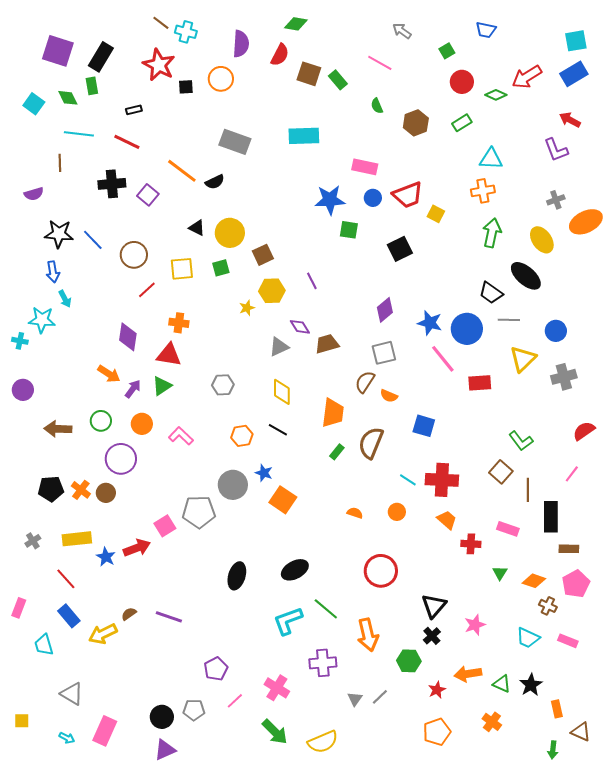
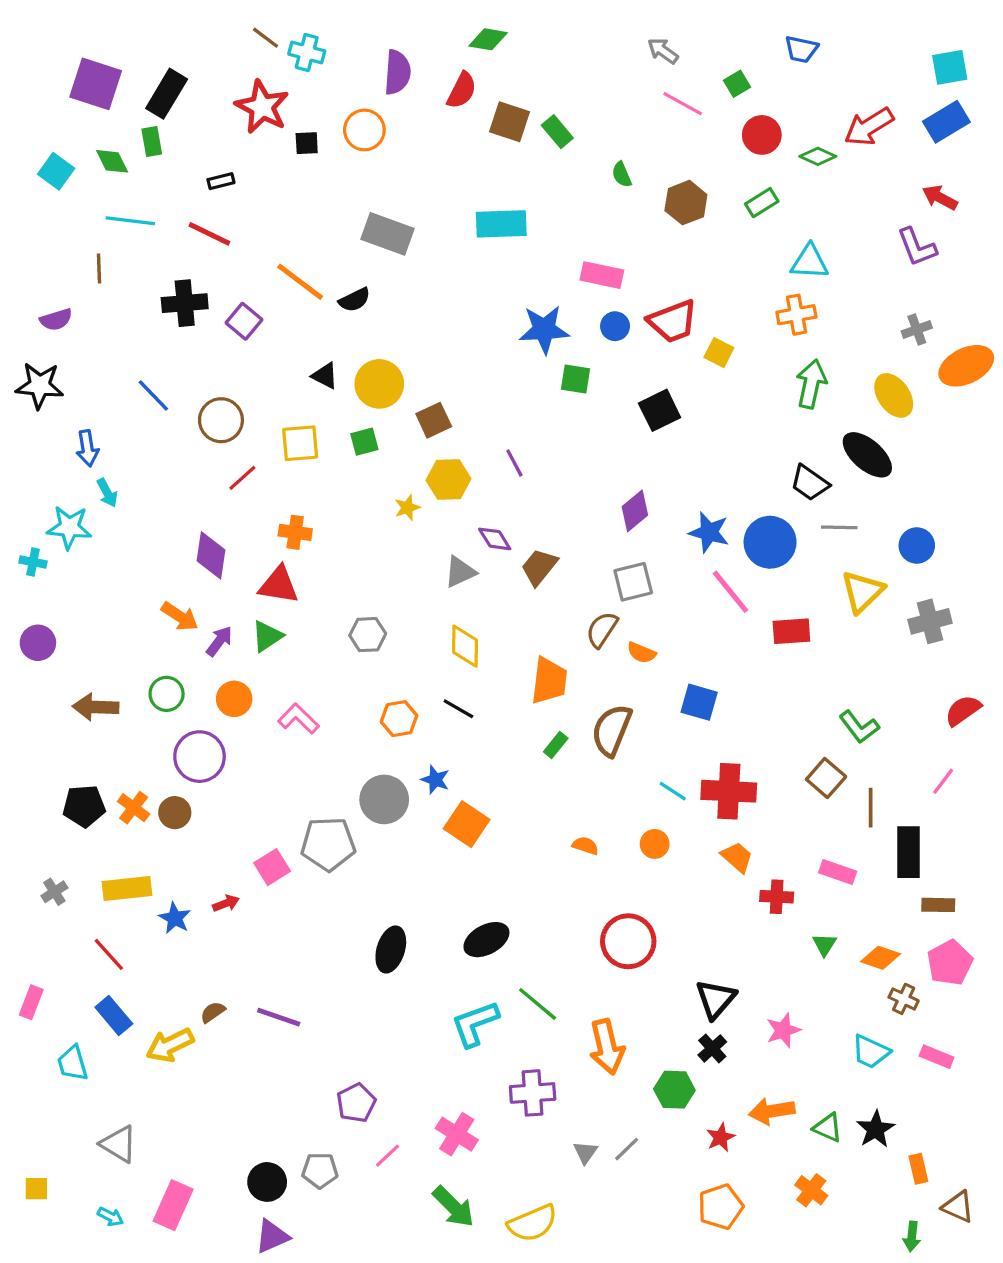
pink line: (380, 63) -> (683, 104), moved
black star: (59, 234) -> (40, 386), moved
brown trapezoid: (327, 344) -> (539, 567), turned -35
red arrow: (137, 548) -> (226, 903), size x0.6

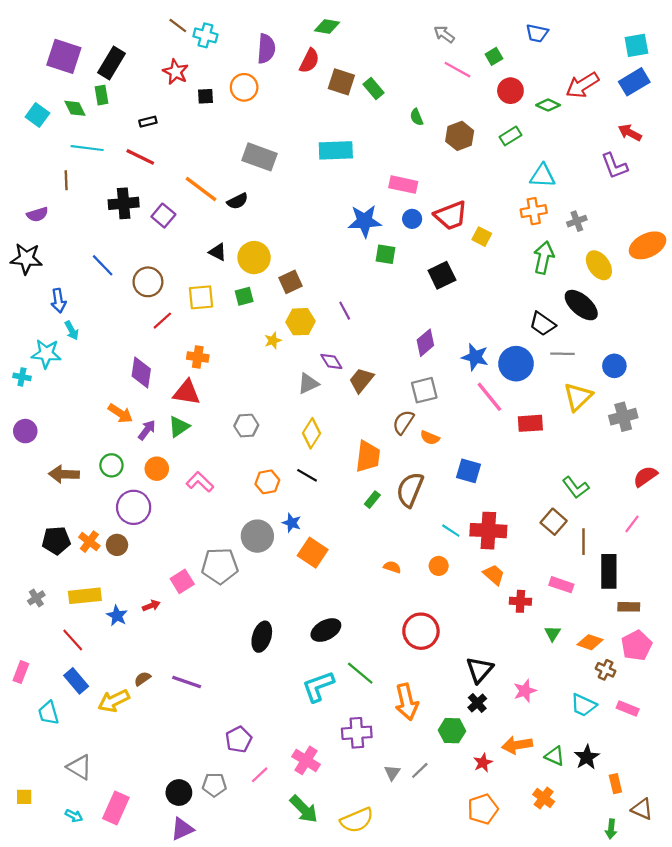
red star: (262, 107) -> (176, 72), size x0.7
gray cross: (917, 330) -> (577, 221), moved
yellow diamond: (465, 646) -> (312, 433), turned 32

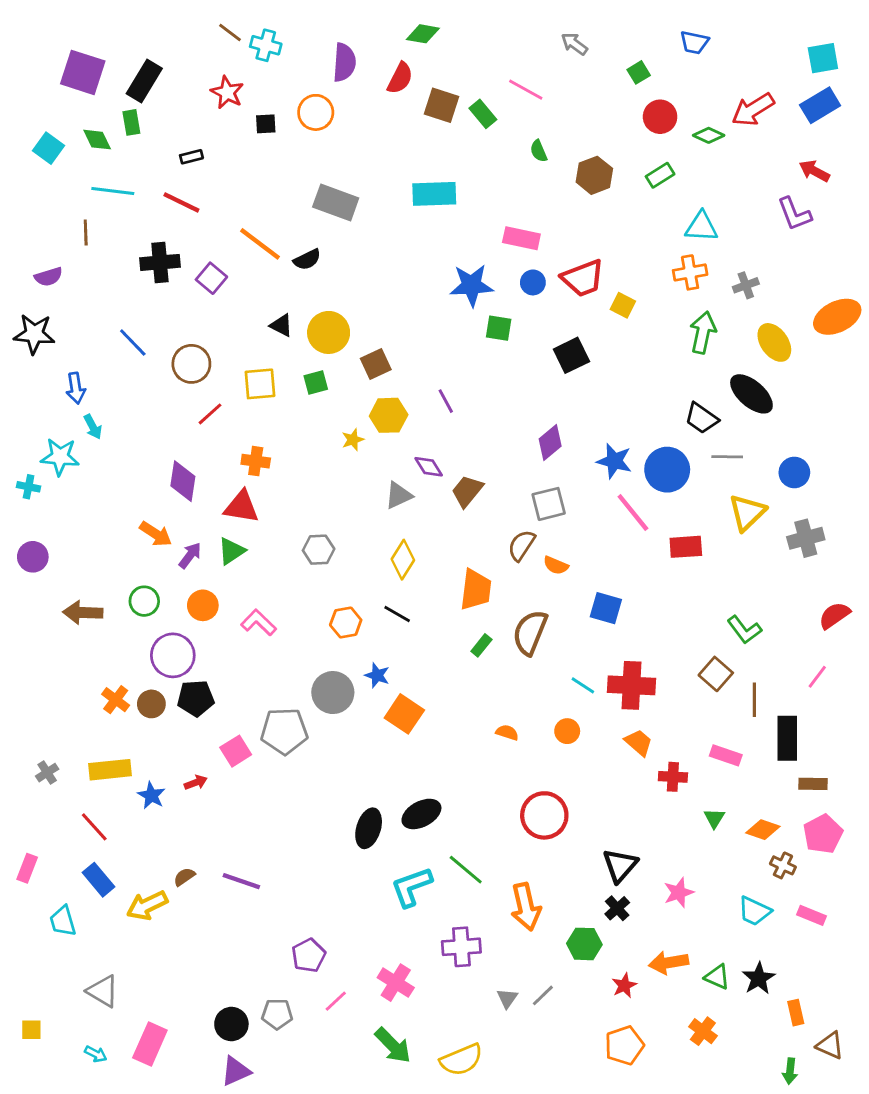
pink line: (457, 70) -> (526, 90), moved
black pentagon: (56, 540) -> (196, 698), moved
black ellipse: (262, 637) -> (369, 828), moved

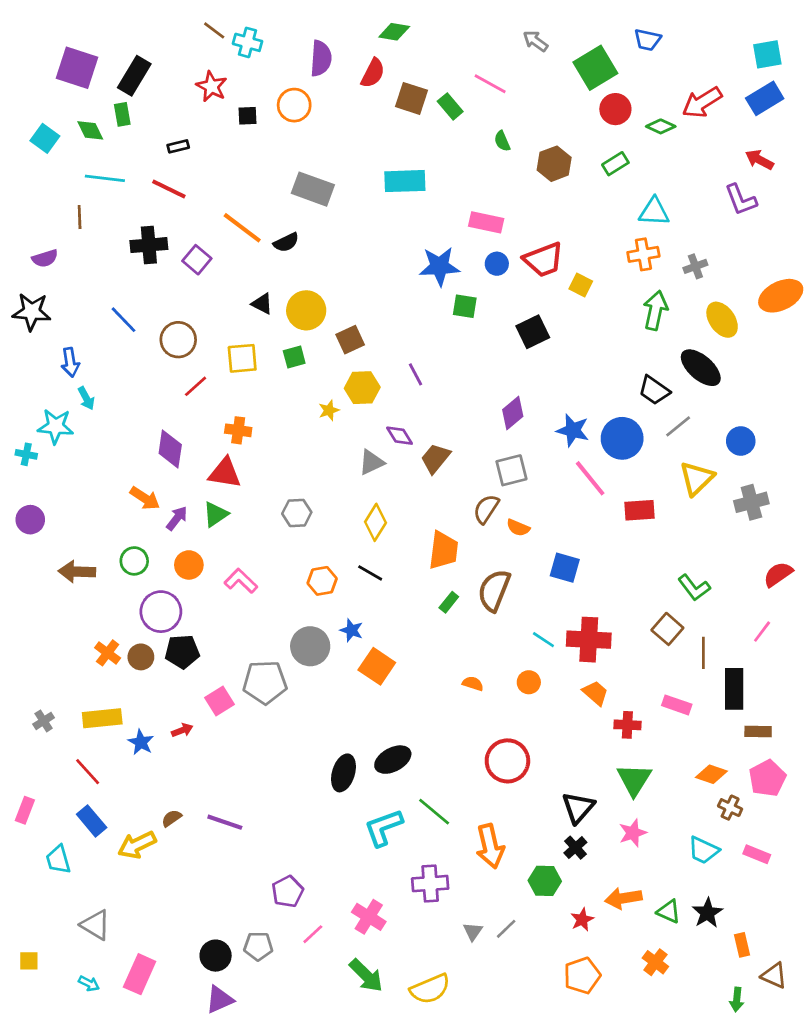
green square: (639, 72) -> (595, 68), size x2.0
gray line: (727, 457) -> (678, 426), turned -40
green triangle: (714, 818) -> (634, 780), moved, size x1.8

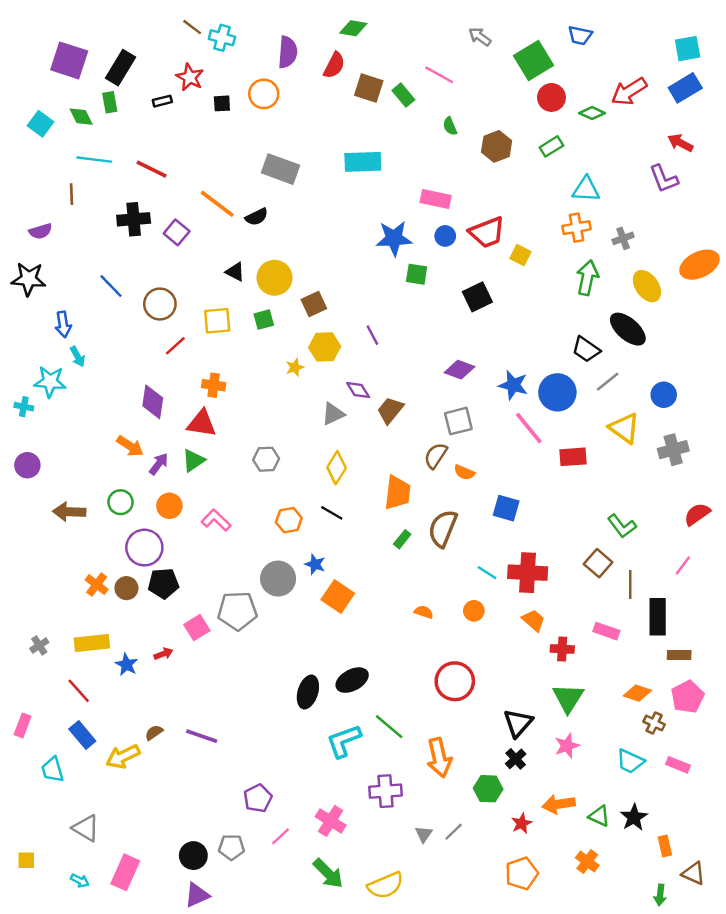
black rectangle: (178, 146) -> (162, 101), moved
purple diamond: (513, 413) -> (460, 370), turned 60
yellow triangle: (697, 478) -> (624, 428), turned -40

